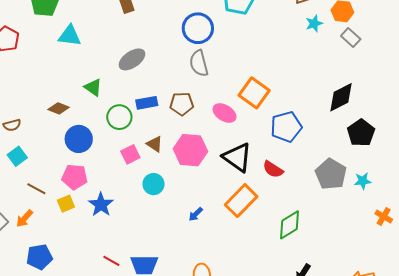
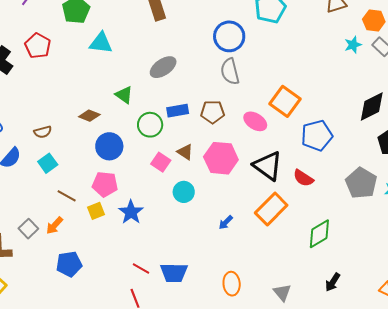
cyan star: (314, 23) -> (353, 45), moved
pink square: (130, 154) -> (161, 162), turned -30

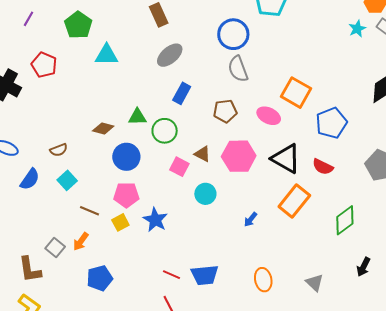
gray ellipse: (163, 67) -> (170, 55), moved
green triangle: (124, 95) -> (137, 117), moved, turned -30
blue rectangle: (178, 111) -> (182, 93), moved, turned -45

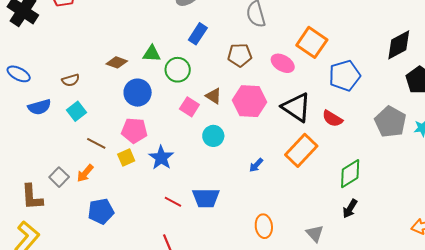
blue semicircle: (30, 179) -> (39, 107), turned 35
black arrow: (364, 267) -> (350, 209), moved
red line: (172, 275) -> (173, 202), moved
blue trapezoid: (205, 275) -> (206, 198), moved

